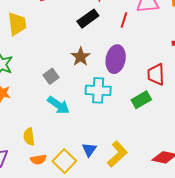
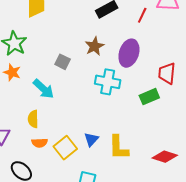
gray square: (51, 76) -> (63, 62), turned -35
cyan arrow: (58, 105) -> (44, 89), moved
yellow L-shape: (117, 154) -> (119, 147), turned 124

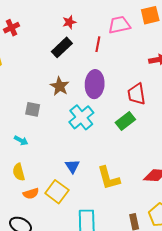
cyan cross: (108, 82) -> (81, 117), turned -35
cyan arrow: (44, 89) -> (21, 140), size x0.6
blue triangle: (91, 139) -> (72, 166), moved

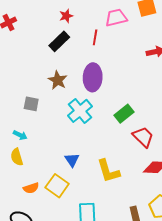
red trapezoid: (137, 94) -> (143, 137), moved, turned 145
yellow semicircle: (19, 172) -> (17, 157), moved

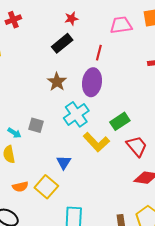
red line: (95, 37) -> (99, 53), moved
gray square: (31, 104) -> (36, 125), moved
yellow L-shape: (108, 171) -> (96, 142), moved, turned -32

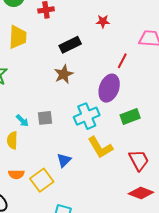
black rectangle: (62, 43) -> (70, 45), moved
brown star: (57, 82) -> (64, 74), moved
green rectangle: (120, 121) -> (130, 116), moved
gray square: (36, 125) -> (45, 118), turned -35

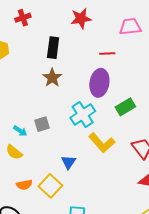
red star: (103, 21) -> (81, 18), size x1.5
black rectangle: (70, 45) -> (53, 48), turned -45
red line: (122, 61) -> (107, 54), turned 70
yellow semicircle: (12, 140) -> (14, 152), turned -42

